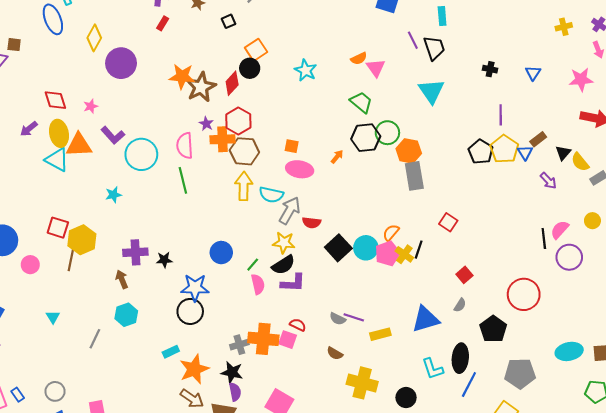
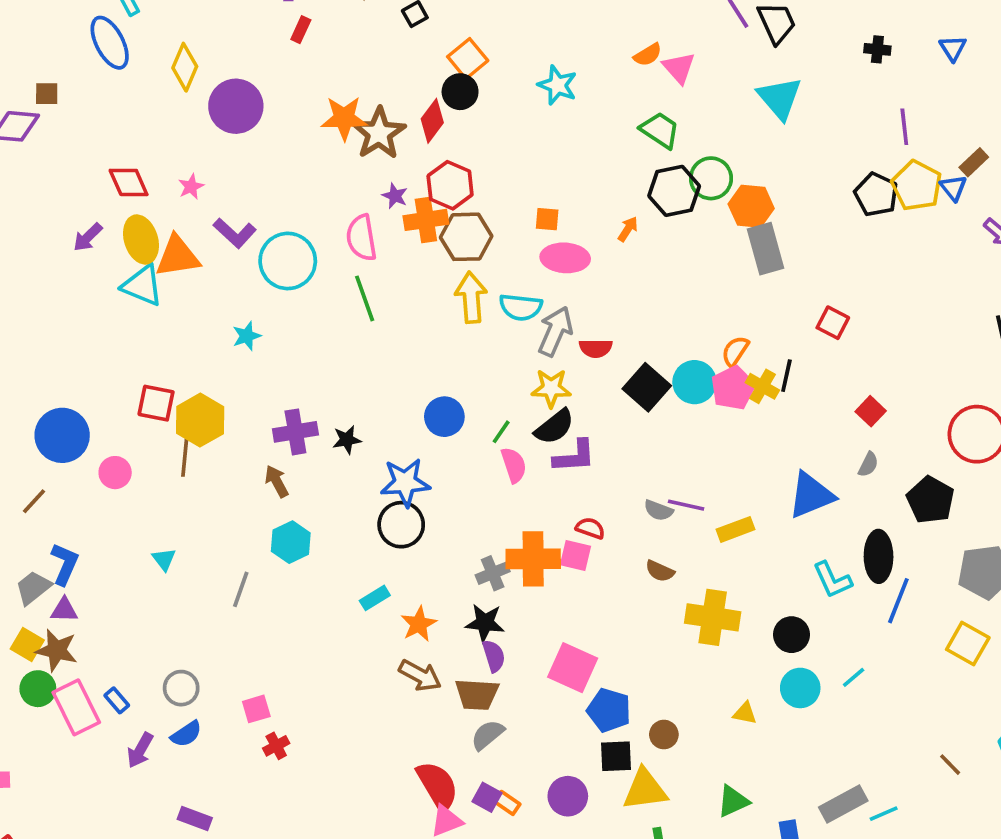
orange star: (194, 369) -> (419, 624), size x0.7

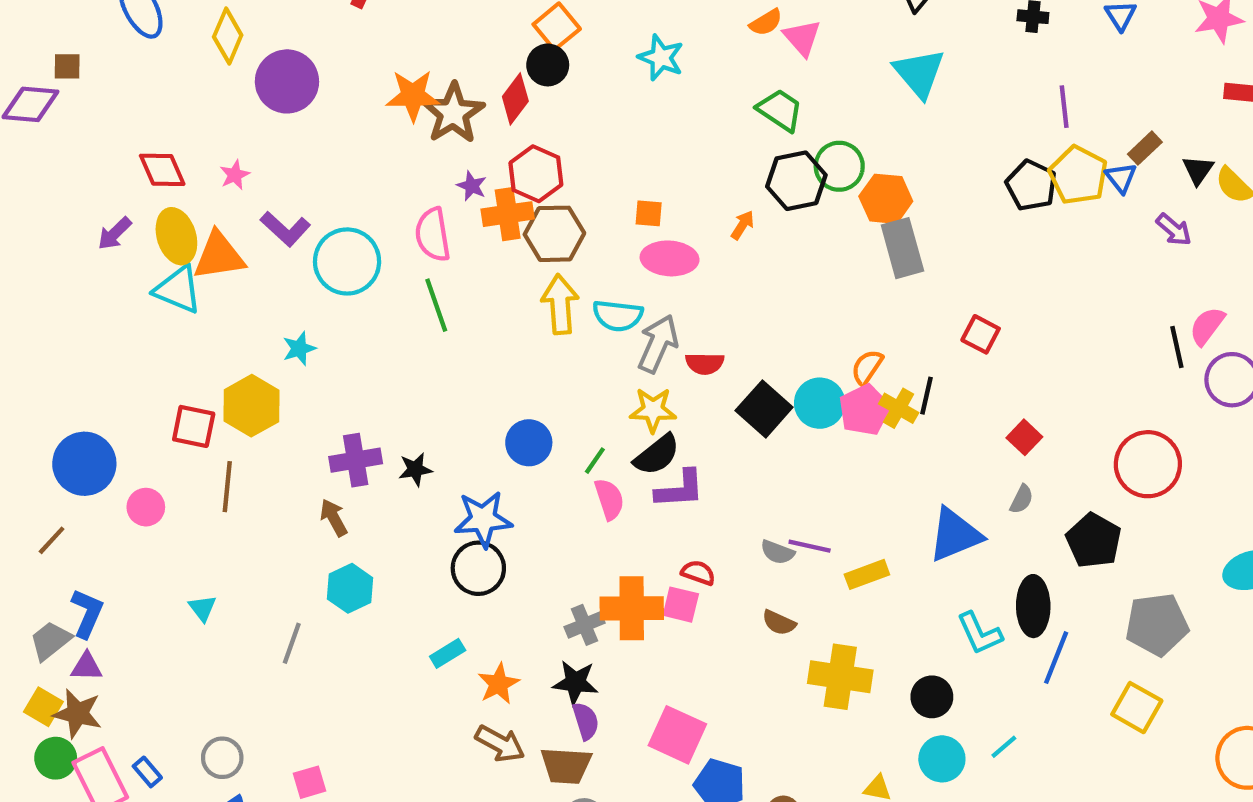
yellow hexagon: (200, 420) -> (252, 406), moved

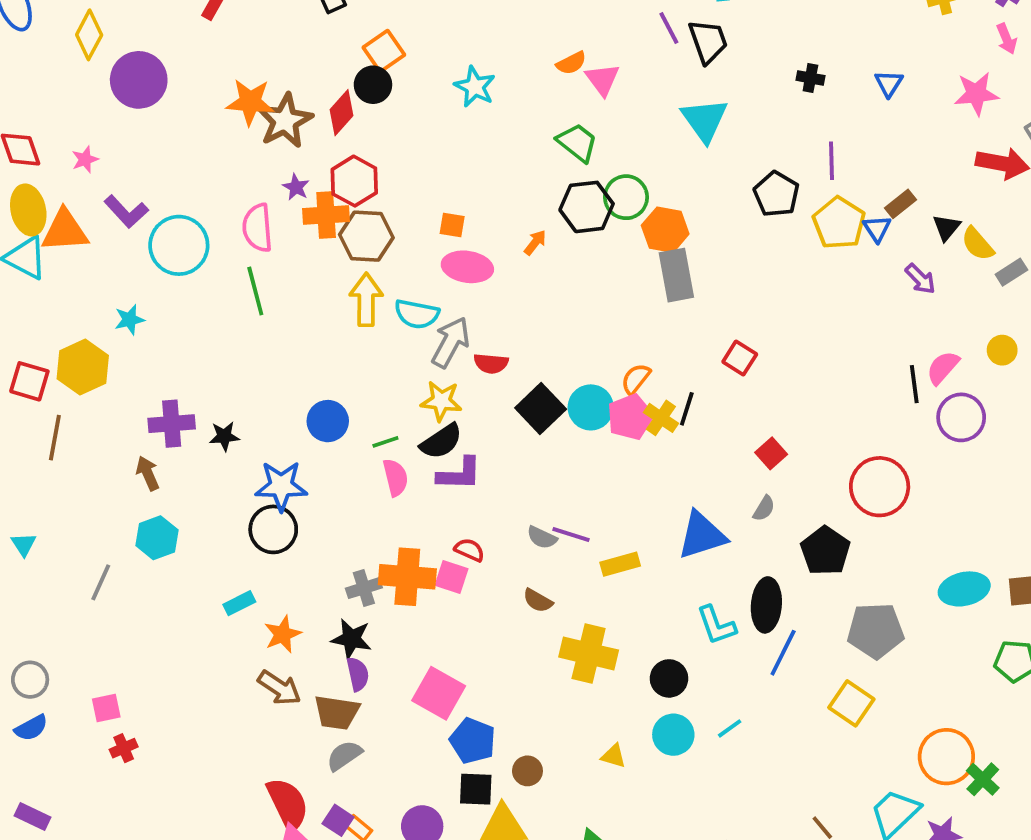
black pentagon: (1031, 185) -> (776, 194), moved
green line: (595, 461) -> (385, 442), turned 32

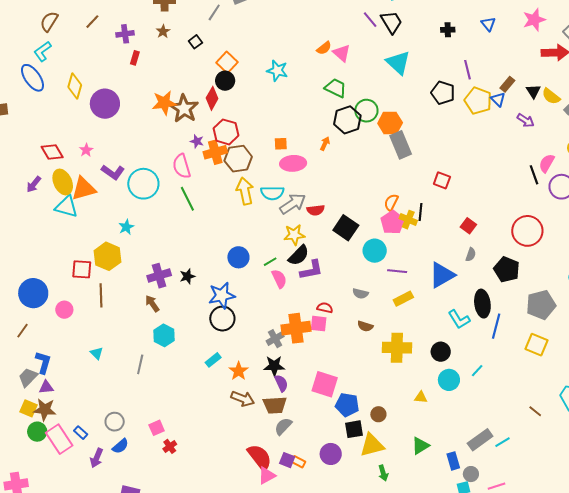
gray arrow: (451, 342) -> (293, 204), turned 40
cyan circle: (591, 407) -> (375, 251), moved
purple line: (571, 534) -> (397, 271), moved

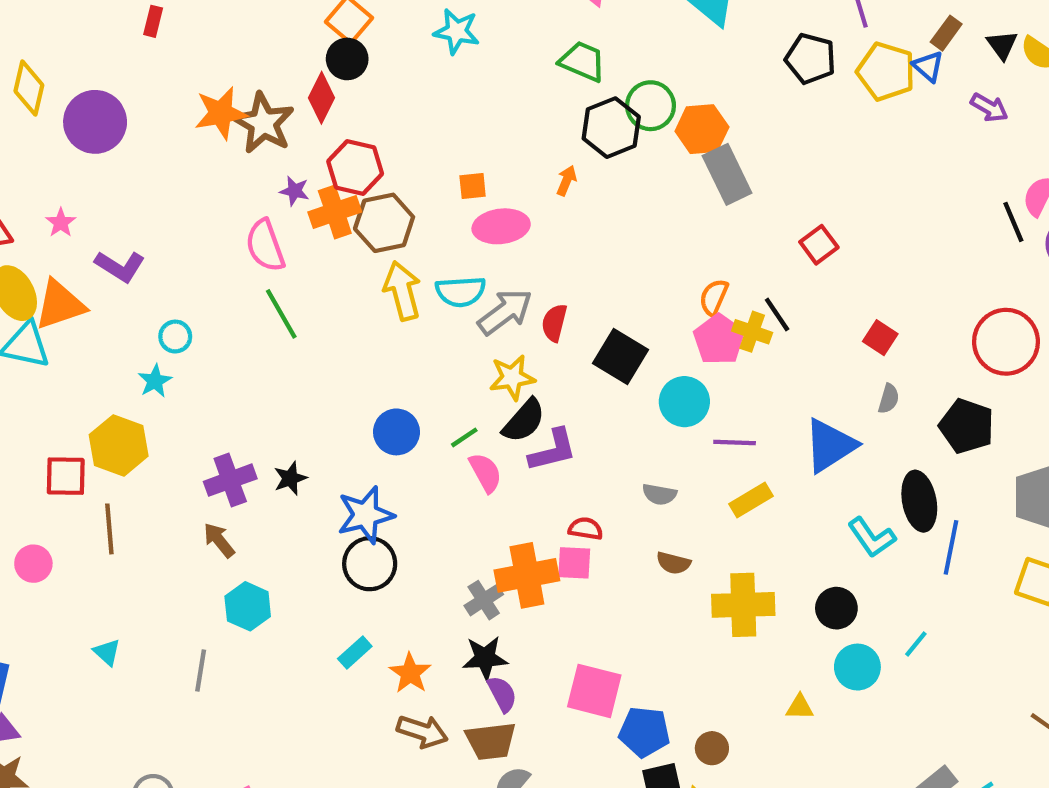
red square: (442, 180) -> (819, 245), turned 36
cyan circle: (143, 184) -> (175, 337), moved, size x0.5
red semicircle: (316, 210) -> (554, 323), turned 114
black line: (420, 212) -> (777, 314), turned -36

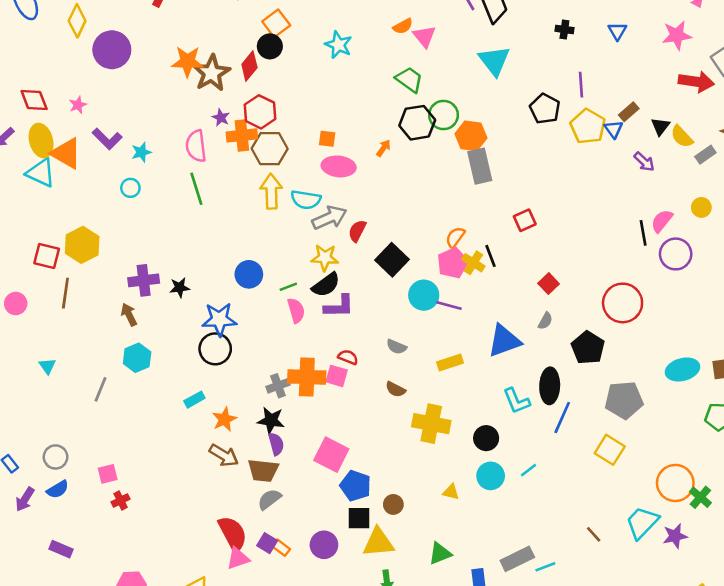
orange triangle: (60, 305) -> (66, 153), turned 36
cyan star: (155, 381) -> (141, 152), moved
purple line: (735, 443) -> (449, 306), moved

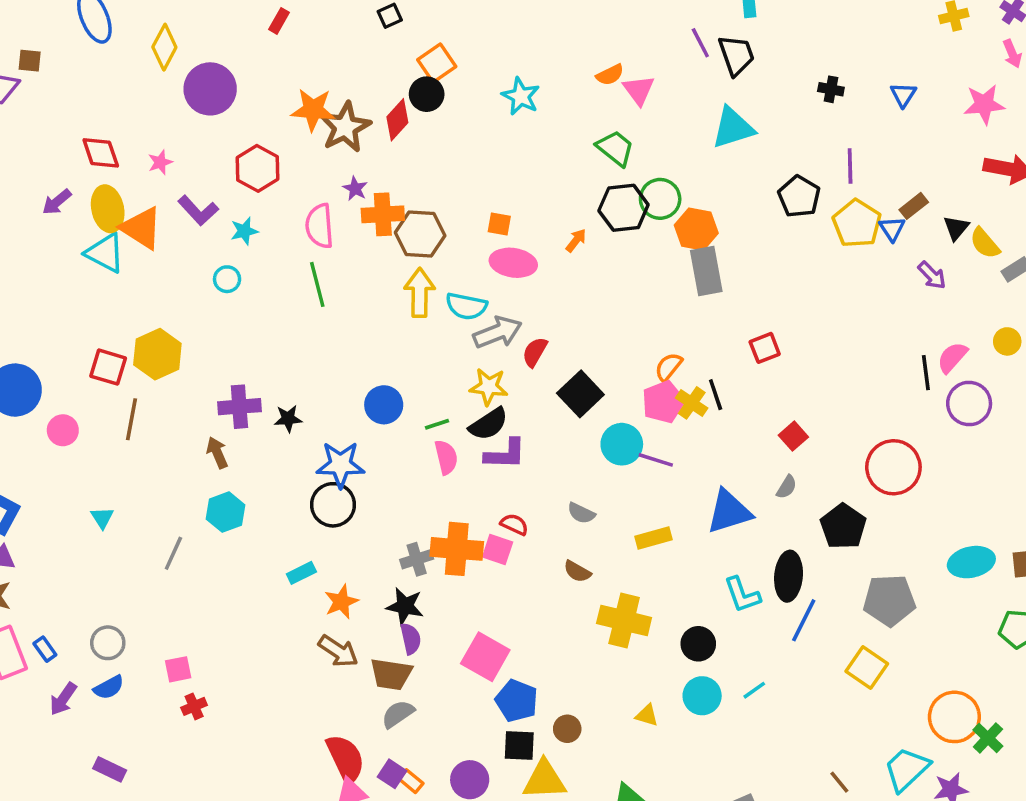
cyan triangle: (494, 61) -> (733, 128), turned 48
red hexagon: (260, 112) -> (257, 168), moved

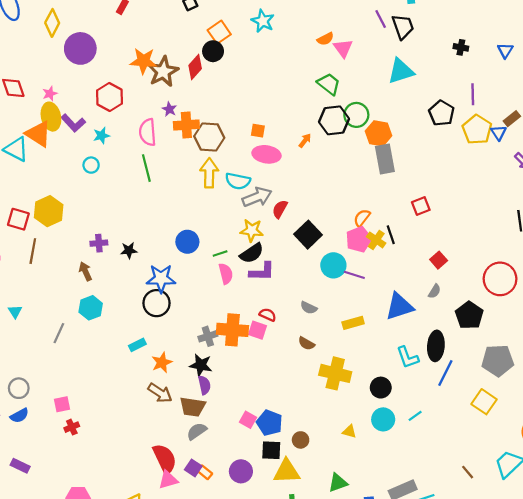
cyan star: (521, 96) -> (263, 21), moved
yellow ellipse: (108, 209) -> (51, 117), moved
purple cross: (239, 407) -> (99, 243), size x0.7
pink square: (485, 657) -> (248, 420), moved, size x0.6

